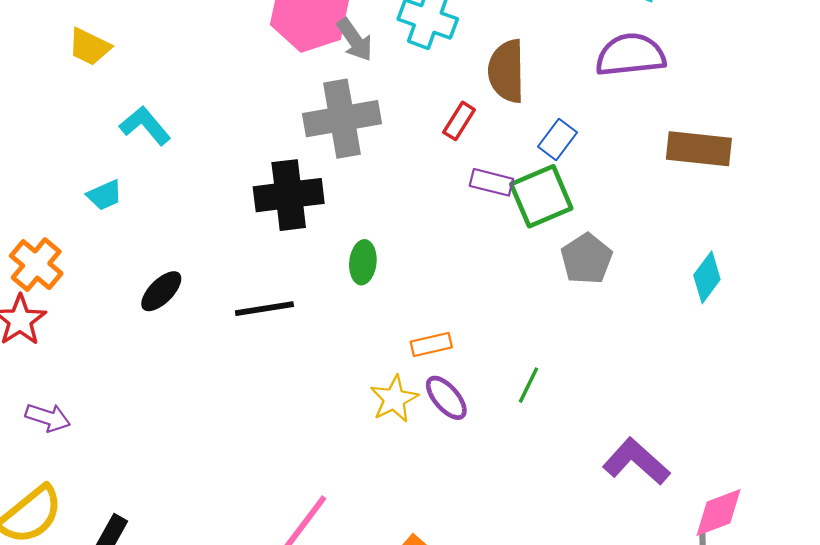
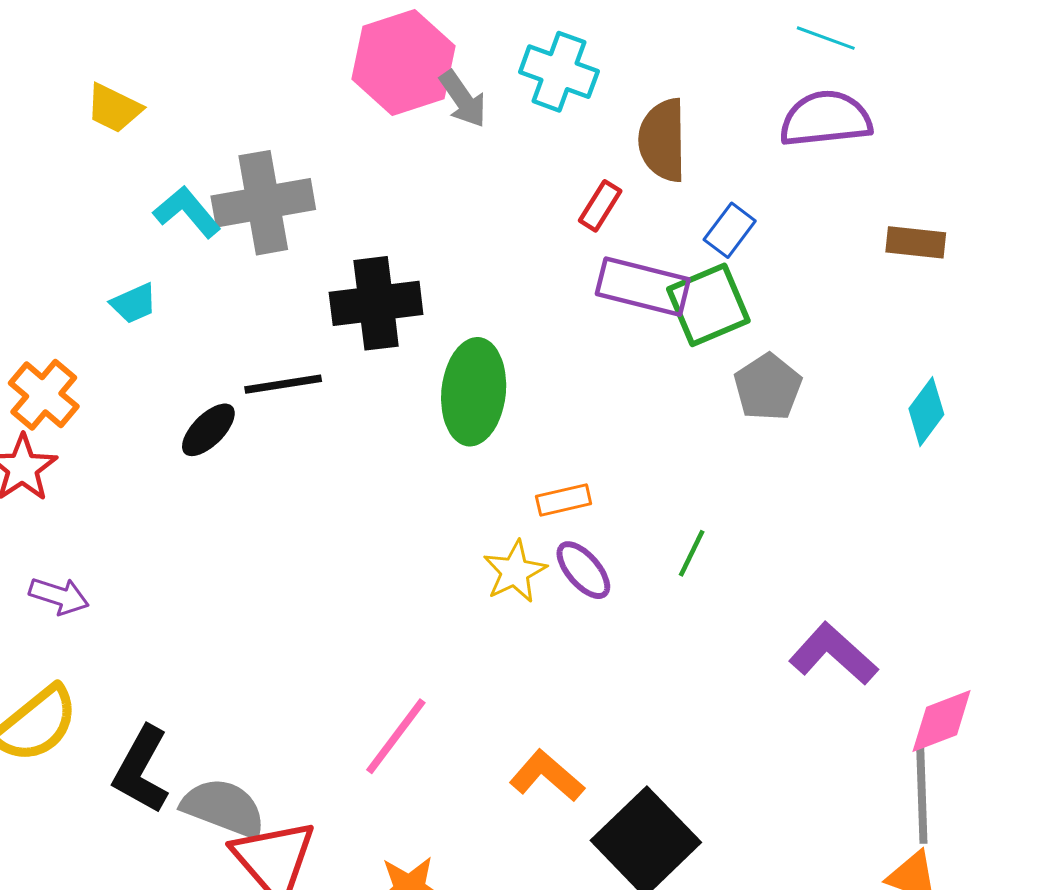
gray cross: (342, 119) -> (263, 203), moved
brown rectangle: (699, 149) -> (916, 242), size x0.7
purple rectangle: (491, 182) -> (643, 287), size x1.6
green ellipse: (363, 262) -> (474, 392), size x1.8
black line: (264, 309) -> (283, 384), moved

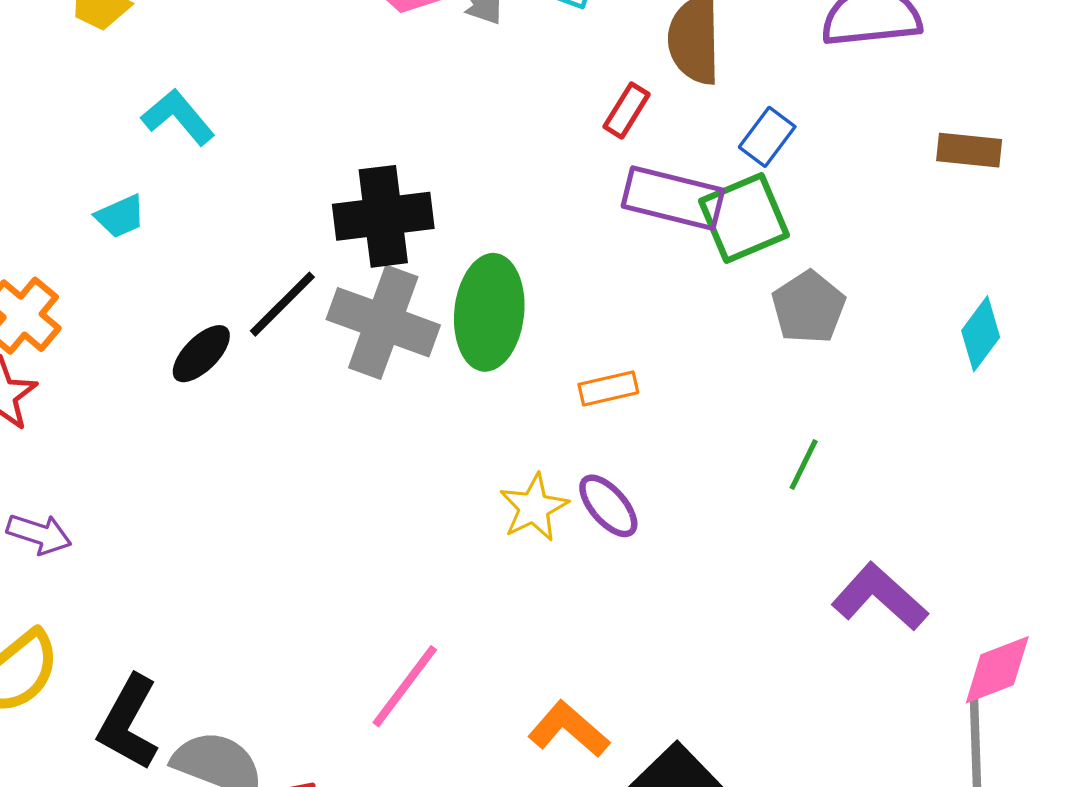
gray cross: (263, 203) -> (383, 322), moved, turned 30
black line: (283, 384) -> (282, 304), turned -36
orange rectangle: (564, 500) -> (608, 388), moved
green line: (692, 553) -> (804, 465), moved

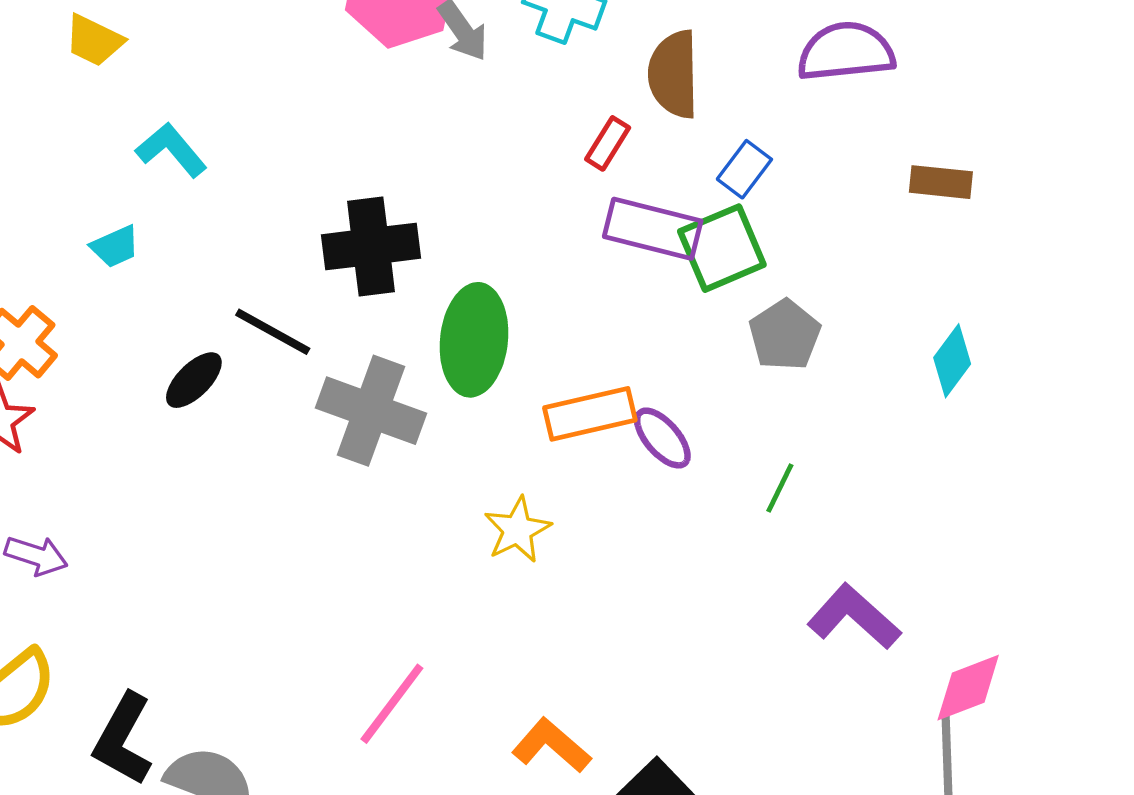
black line: (282, 304) -> (273, 332), turned 74
gray cross: (383, 322) -> (371, 411), moved
orange rectangle: (608, 388) -> (590, 414), size x1.6
purple ellipse: (608, 506) -> (662, 438), moved

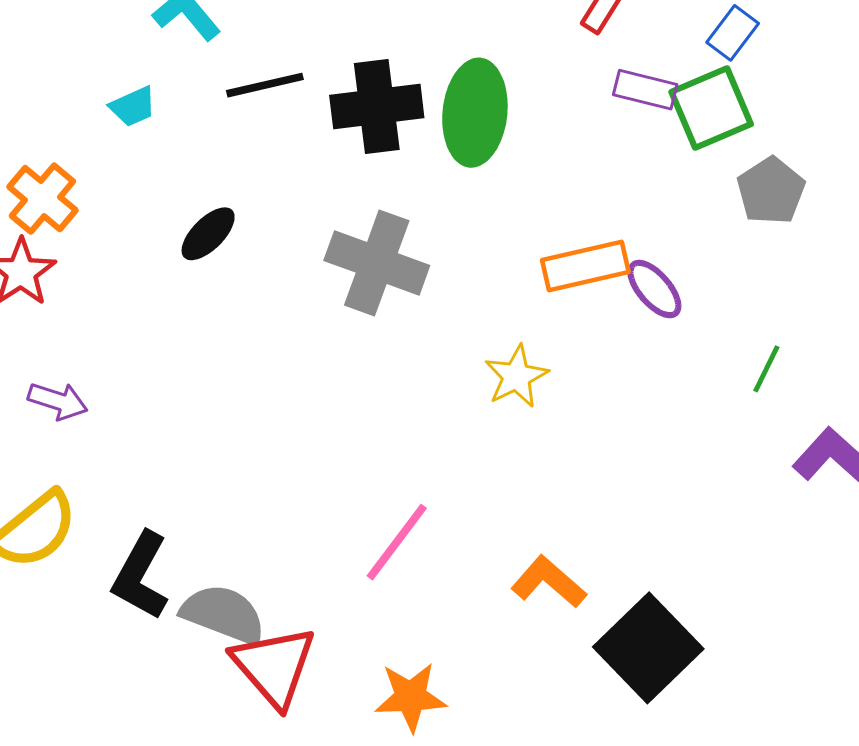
purple rectangle: (653, 229) -> (645, 90), size x0.7
black line: (273, 332) -> (265, 85), moved, turned -42
green ellipse: (474, 340) -> (475, 113), moved
green line: (780, 488) -> (766, 369), moved

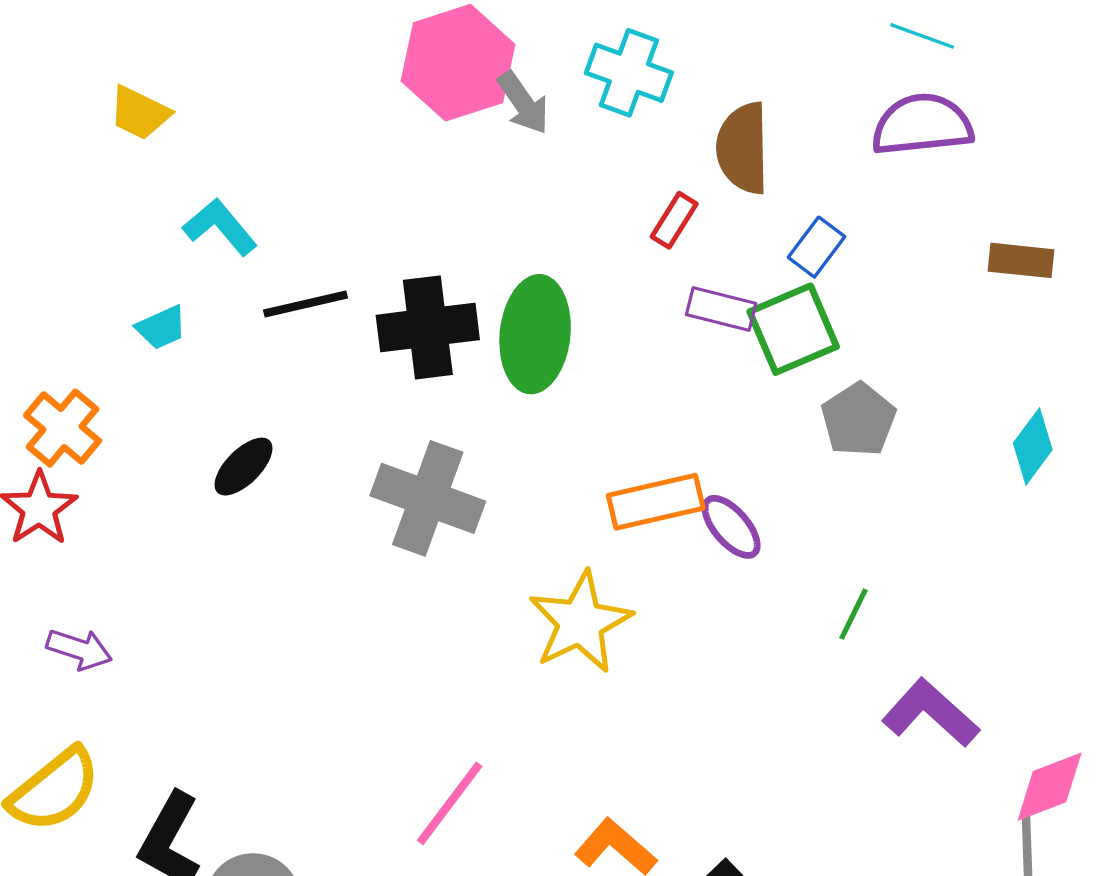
yellow star: (516, 376) -> (580, 622), size x1.5

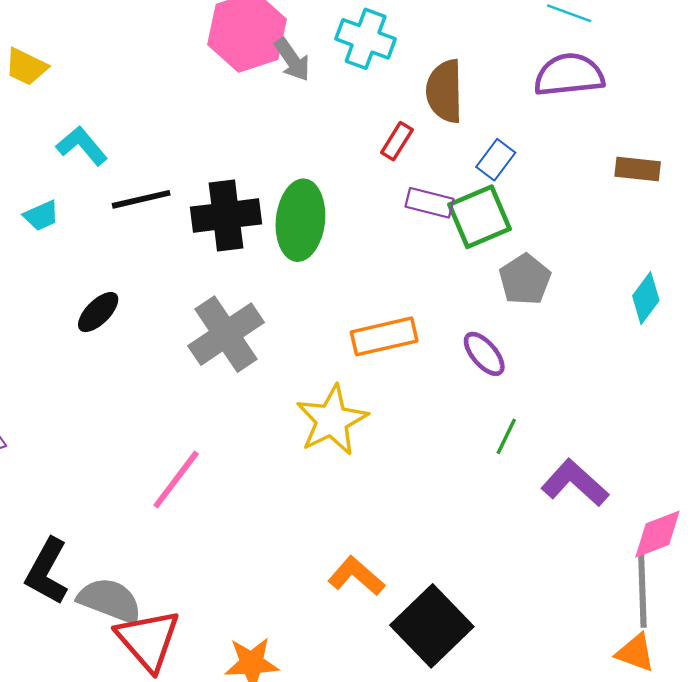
gray cross: (428, 498) -> (226, 334), turned 36
purple ellipse: (731, 527) -> (484, 354), moved
green line: (853, 614) -> (506, 436), moved
pink line: (450, 803) -> (176, 479), moved

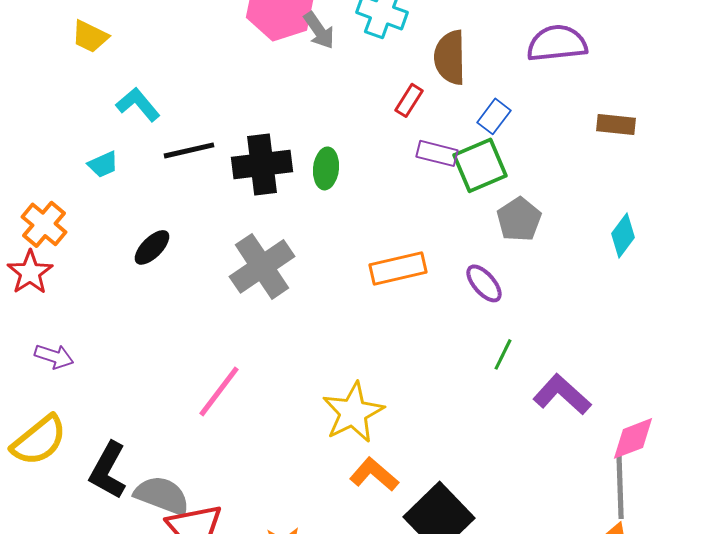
green ellipse: (300, 220) -> (326, 168), size x0.6
yellow star: (332, 420) -> (353, 412), moved

